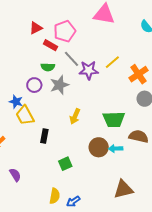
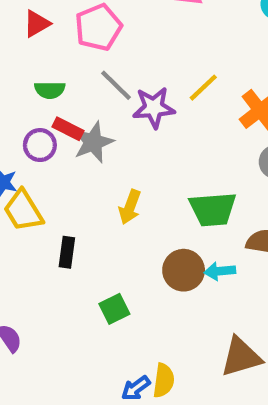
red rectangle: (50, 45) -> (68, 129), moved
green semicircle: (48, 67) -> (50, 90), moved
yellow semicircle: (55, 196) -> (164, 380), moved

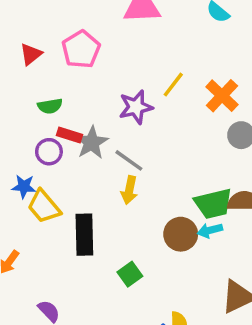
gray line: (116, 85) -> (129, 160), moved
green trapezoid: (213, 209) -> (213, 204), moved
black rectangle: (67, 252) -> (84, 235), size x1.6

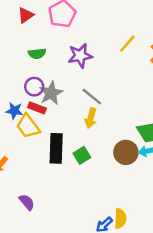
purple star: (136, 107) -> (80, 56), moved
red rectangle: (70, 135) -> (37, 108), moved
gray star: (92, 143) -> (51, 93), moved
green square: (130, 274) -> (82, 155), moved

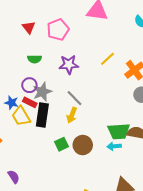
red triangle: (26, 15) -> (29, 27), turned -40
black rectangle: (56, 148) -> (42, 115), moved
brown circle: (126, 152) -> (83, 145), moved

